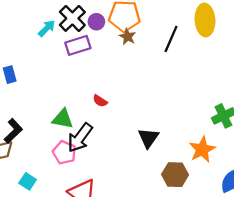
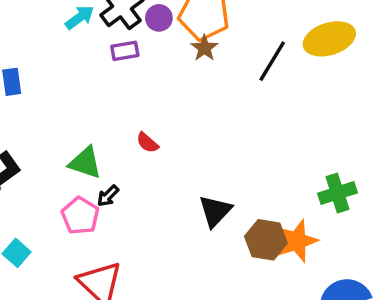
yellow ellipse: (205, 20) -> (329, 39), turned 68
purple rectangle: (78, 45) -> (125, 51), size x0.7
black arrow: (80, 138) -> (108, 196), size x0.5
brown hexagon: (175, 175) -> (266, 240), moved

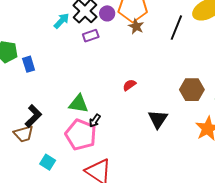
red semicircle: (147, 143) -> (129, 85), moved, turned 112
pink pentagon: (80, 216) -> (81, 135), size x1.4
brown hexagon: (266, 240) -> (192, 90), moved

